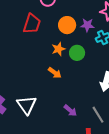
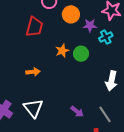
orange circle: (67, 25) -> (71, 14), moved
orange arrow: (55, 73) -> (33, 72), moved, turned -40

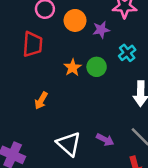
cyan cross: (106, 37) -> (127, 53), moved
orange arrow: (33, 72) -> (41, 101), turned 136
white triangle: (33, 108) -> (69, 144), moved

